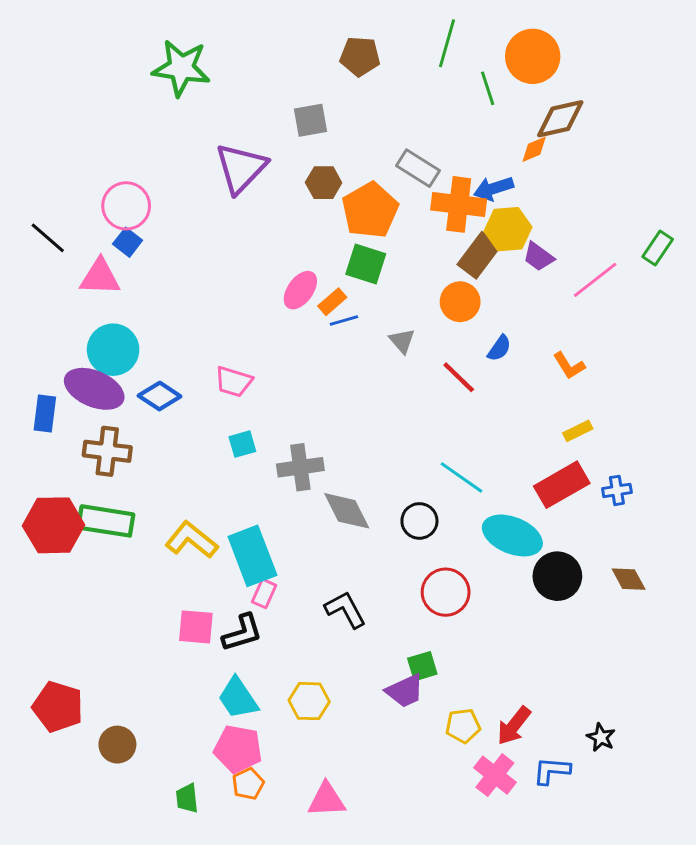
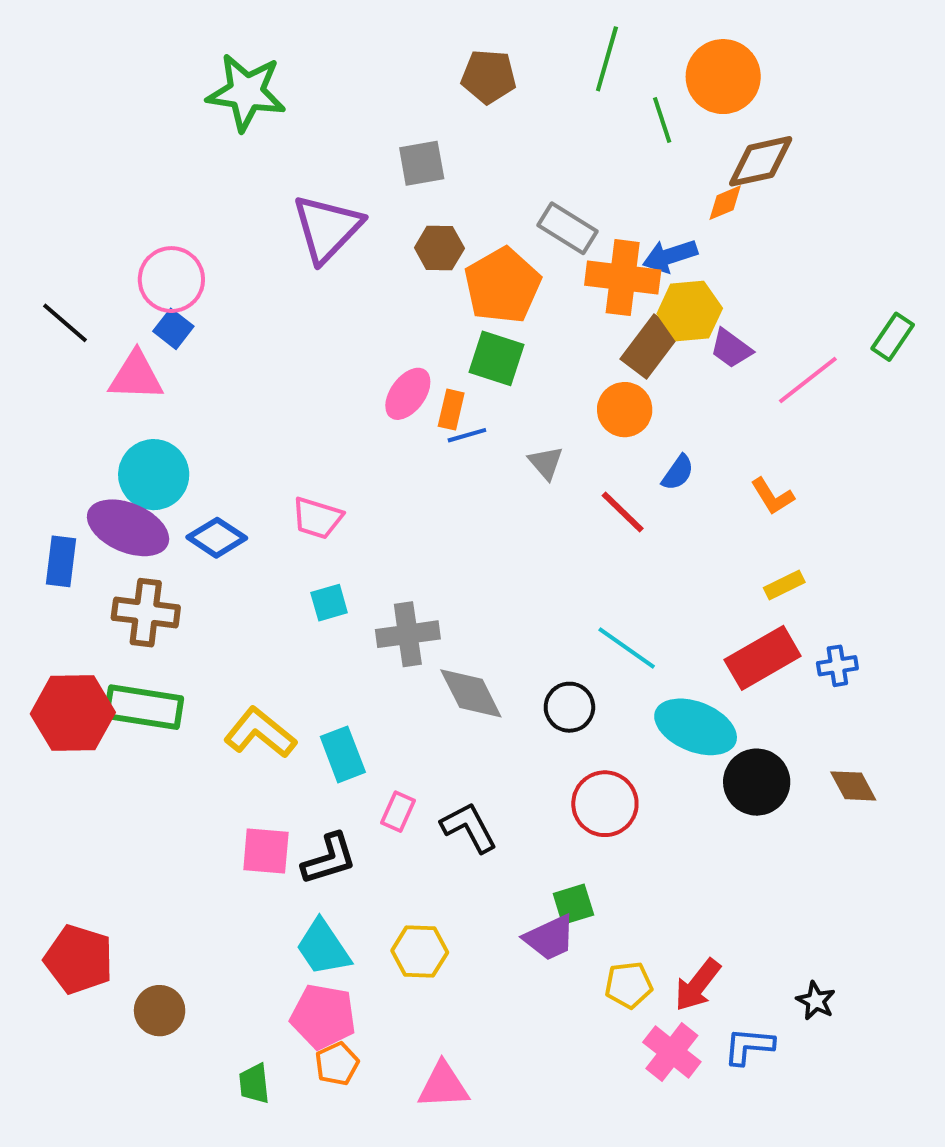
orange rectangle: (332, 302) -> (451, 410), turned -36
cyan rectangle: (252, 556) -> (343, 754), size x0.7
pink rectangle: (264, 594) -> (398, 812), moved

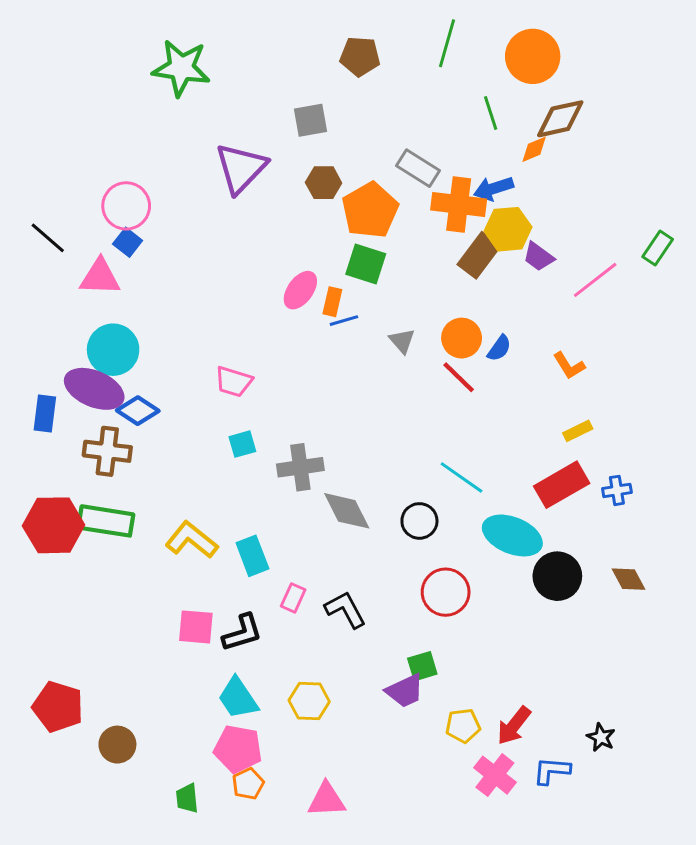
green line: (662, 120) -> (491, 113), moved
orange circle: (625, 410) -> (462, 338), moved
blue diamond: (217, 538) -> (138, 411), moved

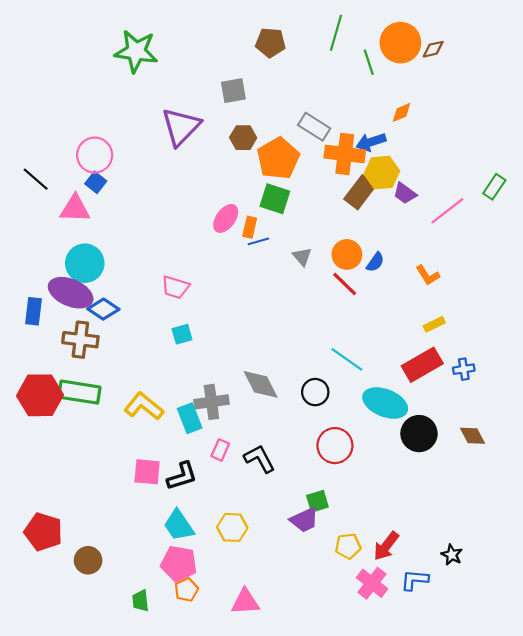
green line: (491, 113) -> (369, 62), moved
brown diamond: (560, 119) -> (433, 49), moved, size x0.6
gray cross: (300, 467) -> (211, 402), moved

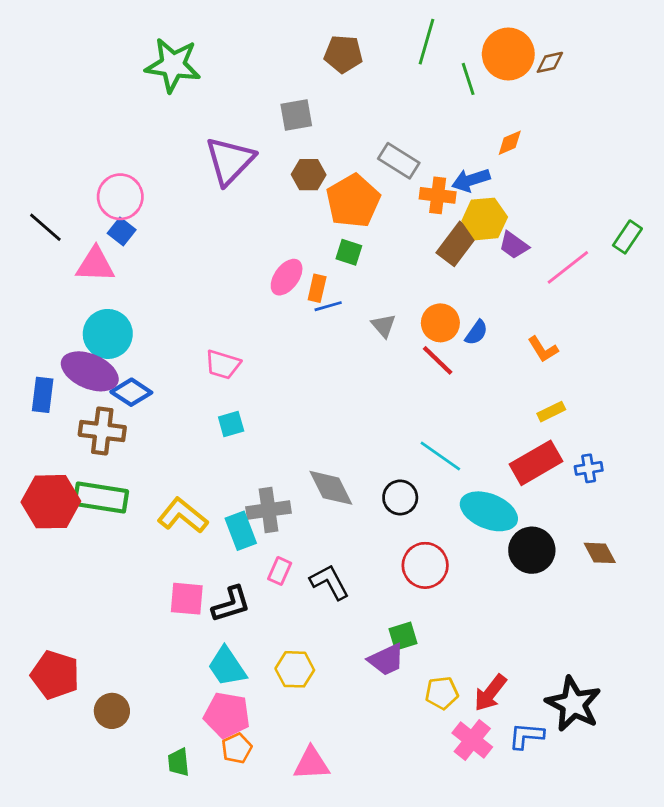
orange cross: (345, 154) -> (438, 195), size x0.7
green square: (275, 199) -> (349, 252), size x0.7
black star: (452, 555) -> (573, 704), size x2.0

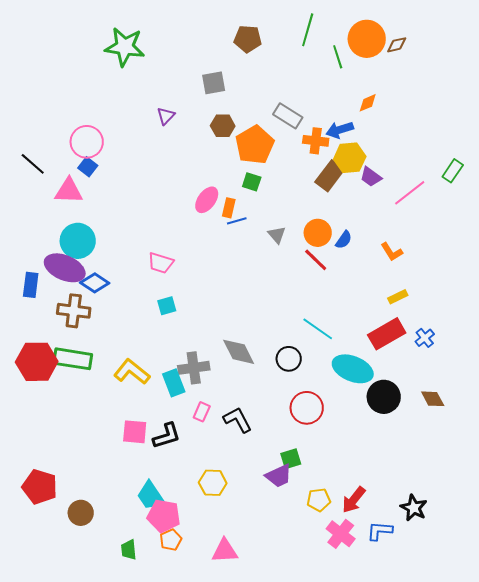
purple triangle: (230, 161) -> (166, 116), size x0.5
blue cross: (589, 468) -> (425, 338), turned -30
cyan trapezoid: (227, 667) -> (151, 496), moved
black star: (573, 704) -> (414, 508), size x0.7

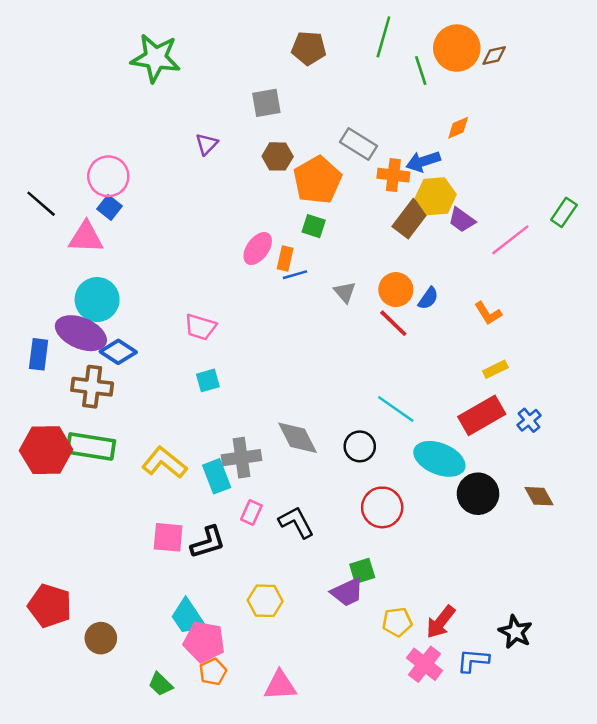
green trapezoid: (129, 550) -> (161, 684), turned -40

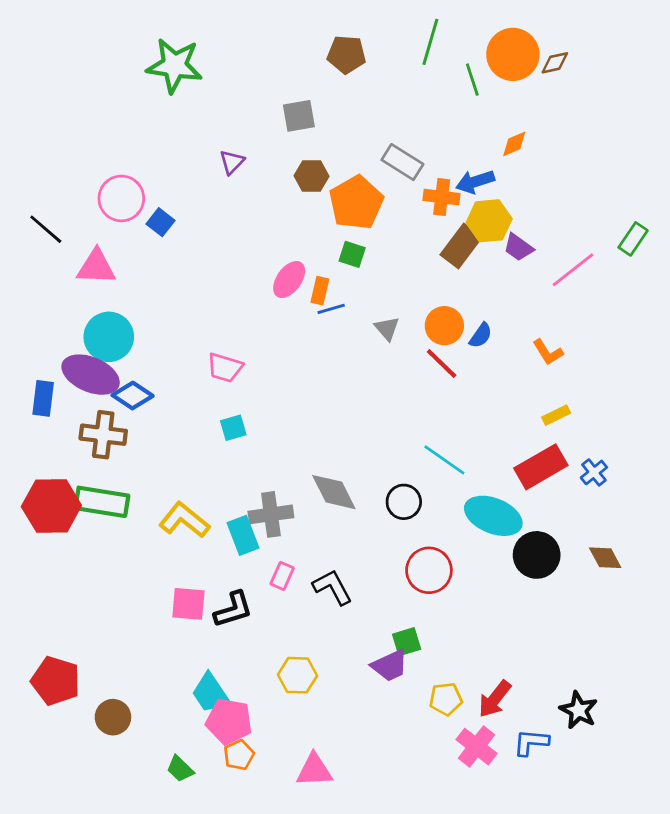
blue square: (110, 207) -> (161, 222), moved

